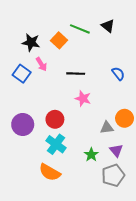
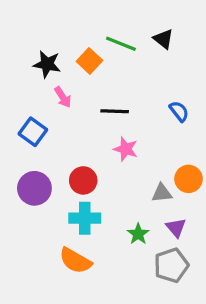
blue square: (22, 74) -> (33, 132), moved
cyan cross: (56, 144) -> (85, 218), turned -36

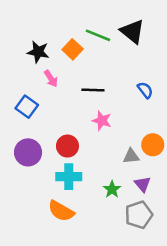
black triangle: (163, 39) -> (132, 31), size x1.5

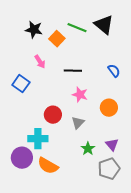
black star: (38, 52) -> (34, 30), moved
orange circle: (153, 145) -> (109, 108), moved
purple circle: (28, 152) -> (22, 158), moved
gray triangle: (131, 156) -> (78, 123), moved, turned -40
cyan cross: (69, 177) -> (38, 139), moved

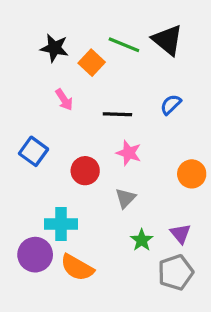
blue semicircle: (114, 71) -> (171, 105), moved, turned -96
blue square: (21, 84) -> (33, 151), moved
orange circle: (109, 108) -> (192, 174), moved
red circle: (53, 115) -> (85, 171), moved

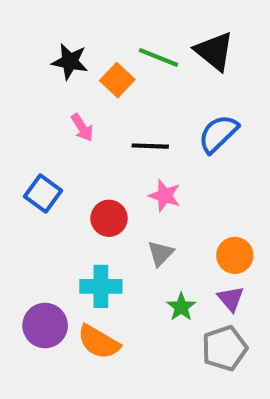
blue semicircle: (171, 105) -> (218, 134), size x1.5
orange circle: (192, 174) -> (235, 255), moved
cyan cross: (61, 224) -> (101, 286), moved

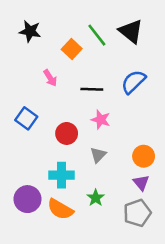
green line: (159, 57) -> (97, 35), turned 30
black star: (70, 62) -> (30, 31), moved
green star: (181, 307) -> (96, 198), moved

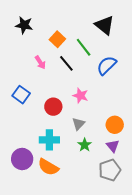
green line: (97, 35) -> (84, 47), moved
black line: (92, 89) -> (66, 63), moved, turned 48
green star: (96, 198) -> (85, 145), moved

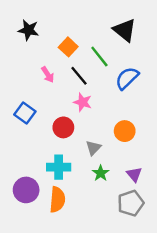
pink star: (80, 96) -> (83, 102), moved
orange circle: (115, 125) -> (125, 131), moved
orange semicircle: (48, 167) -> (57, 200), turned -115

